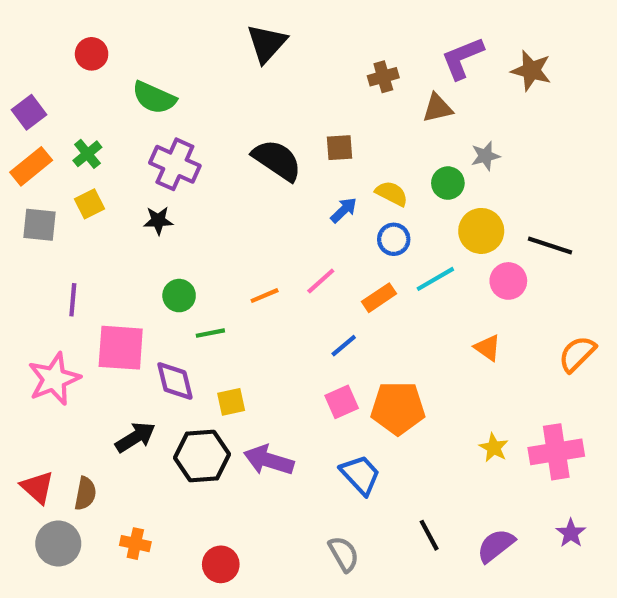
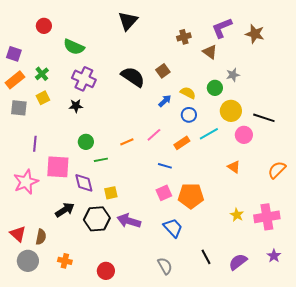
brown triangle: (437, 108) -> (210, 52), turned 49
purple square: (29, 112) -> (14, 54), turned -35
brown square: (340, 148) -> (163, 71), turned -32
blue line: (344, 346) -> (165, 166), turned 56

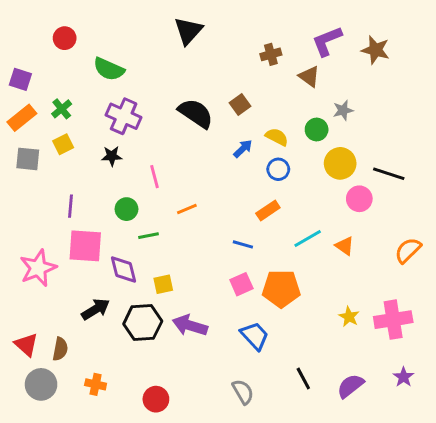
cyan line: (209, 134) -> (308, 239), moved
pink line: (154, 135) -> (154, 177), moved, turned -63
purple line: (35, 144) -> (70, 206), moved

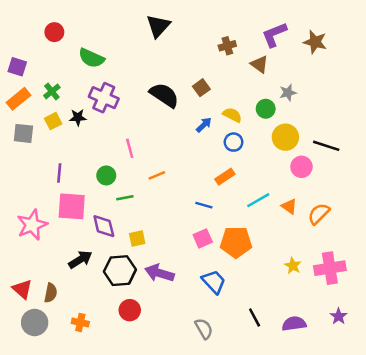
black star: (112, 156) -> (78, 117), moved
orange semicircle: (408, 250) -> (319, 214), moved
purple semicircle: (350, 386) -> (294, 324), turned 30
red circle: (156, 399) -> (130, 310), moved

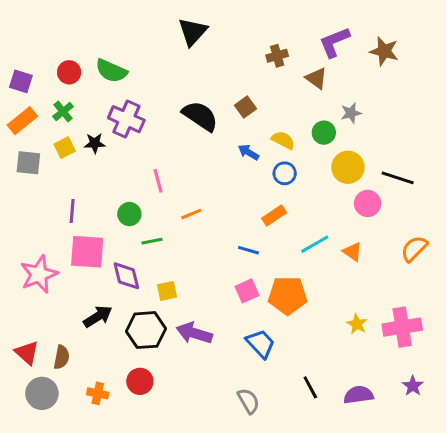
red circle: (54, 32) -> (69, 72), moved
blue arrow: (204, 125) -> (248, 152), turned -105
orange semicircle: (319, 214) -> (414, 249), moved
red circle: (130, 310) -> (140, 381), moved

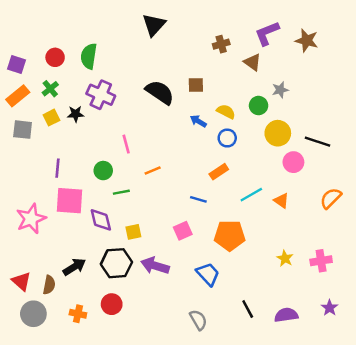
green semicircle: (111, 71) -> (89, 56), turned 75
brown square: (245, 107) -> (196, 85), turned 35
pink square: (247, 291) -> (183, 231), moved
black arrow: (98, 317) -> (74, 267), moved
pink cross: (402, 327) -> (321, 261), size x0.7

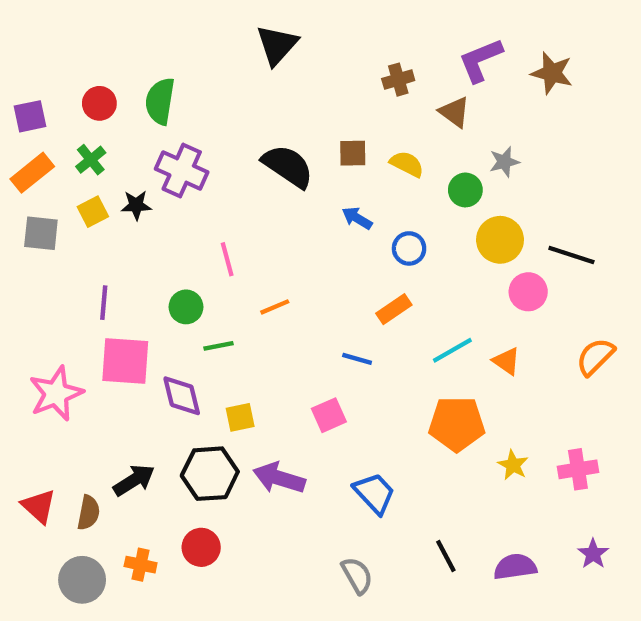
purple square: (17, 65) -> (30, 116), turned -30
yellow semicircle: (226, 112) -> (407, 164), moved
orange pentagon: (230, 236) -> (457, 424), moved
gray circle: (33, 314) -> (82, 580), moved

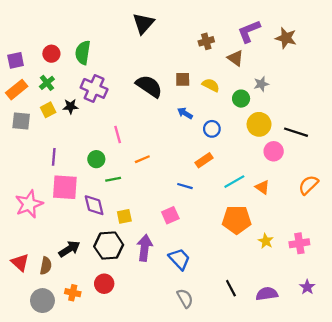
purple arrow: (279, 478) -> (145, 248), turned 80
blue trapezoid: (374, 493) -> (179, 259), moved

